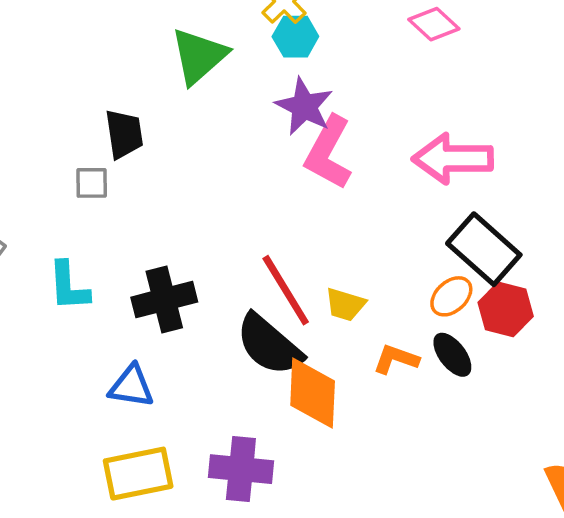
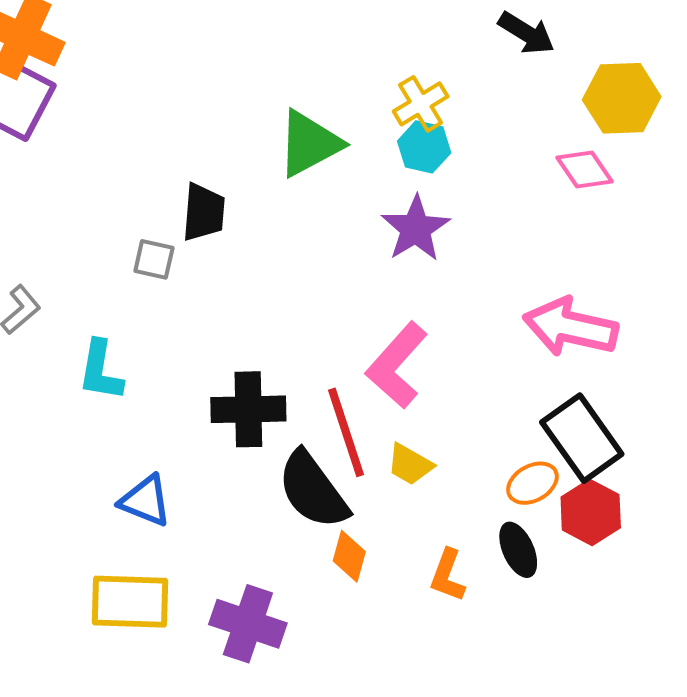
pink L-shape: (328, 153) -> (397, 365), moved
black cross: (164, 300) -> (248, 409), moved
orange L-shape: (396, 359) -> (448, 575), moved, turned -102
orange diamond: (313, 393) -> (349, 556), size x0.6

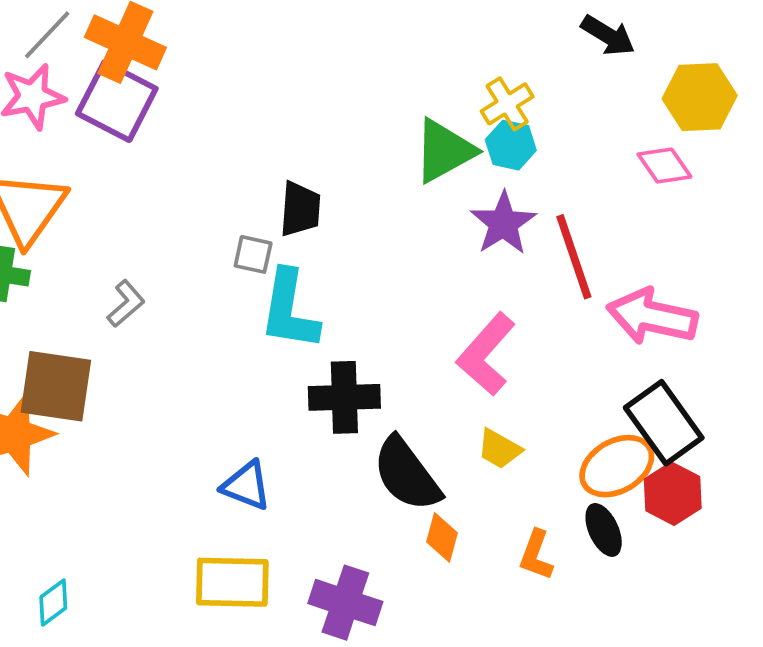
green triangle: (309, 144) -> (444, 151), moved
cyan L-shape: (101, 371) -> (289, 310), moved, size x1.4
red line: (346, 432) -> (574, 257), moved
orange ellipse: (532, 483) -> (617, 466), size x1.5

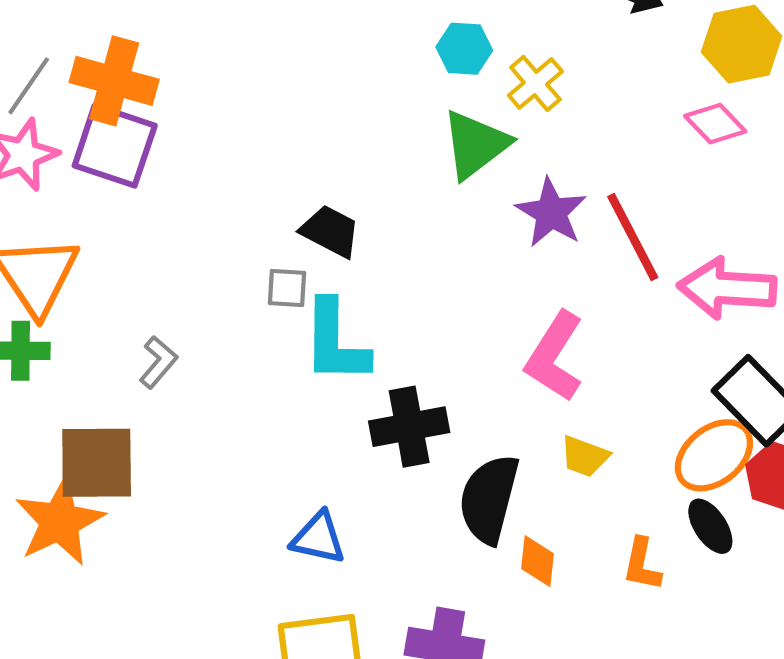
cyan hexagon: (511, 145) -> (464, 49), moved
black trapezoid: (300, 209) -> (330, 231), turned -58
black semicircle: (407, 474) -> (489, 499), turned 60

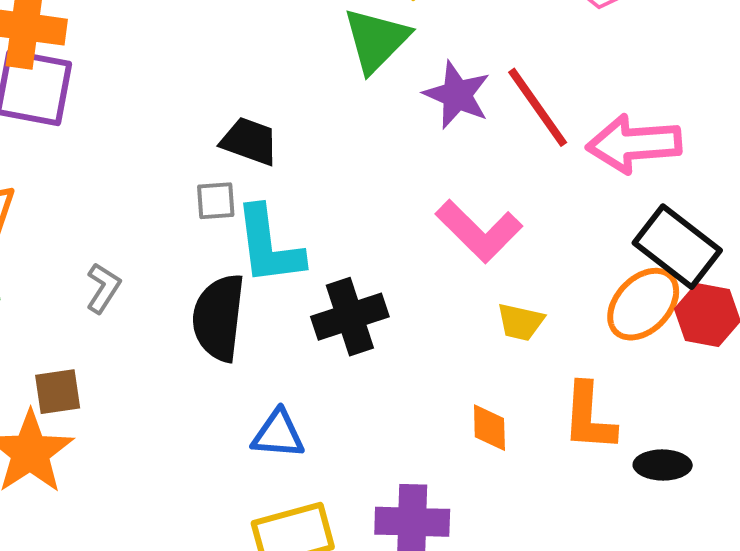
pink L-shape: (555, 357) -> (479, 231), turned -70
brown square: (97, 463) -> (58, 392), size x0.6
black semicircle: (489, 499) -> (219, 318), moved
black ellipse: (710, 526) -> (663, 465), moved, turned -48
orange L-shape: (642, 564) -> (589, 417), size x1.4

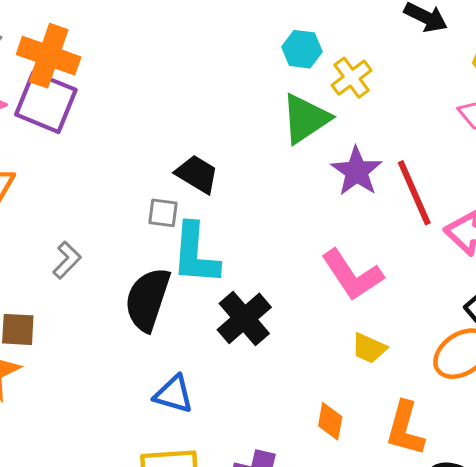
black cross: (350, 317) -> (244, 318), turned -34

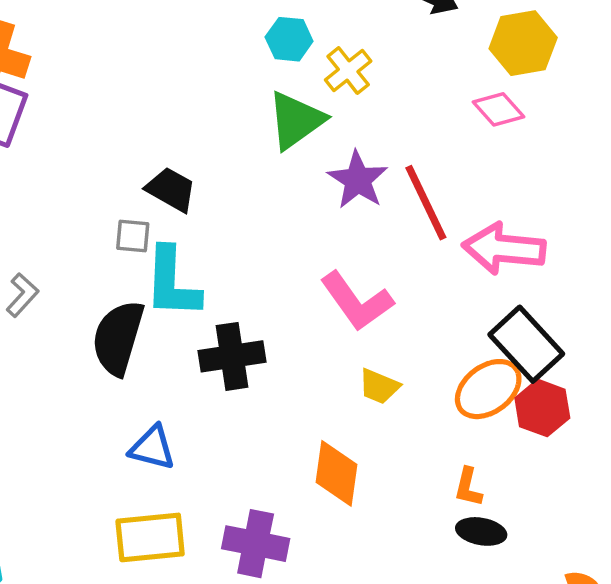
black cross: (244, 318) -> (232, 356), turned 34
orange diamond: (330, 421) -> (337, 473), size x1.5
orange L-shape: (405, 429) -> (468, 487), moved, size x0.6

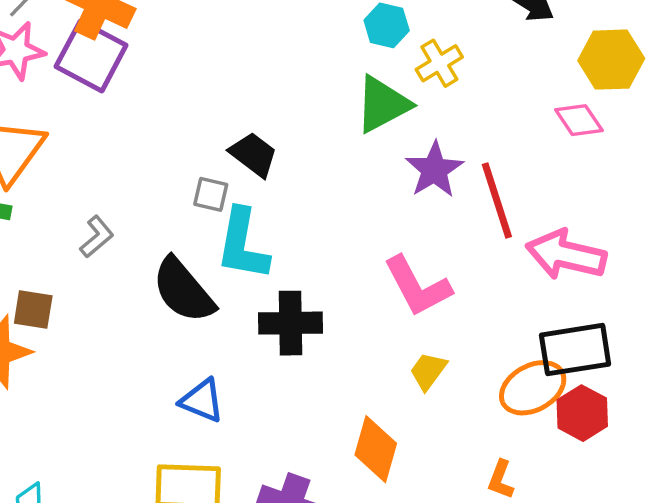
black semicircle: (118, 338) -> (183, 290), turned -64
black rectangle: (526, 344) -> (575, 350), turned -64
yellow trapezoid: (379, 386) -> (428, 371), turned 96

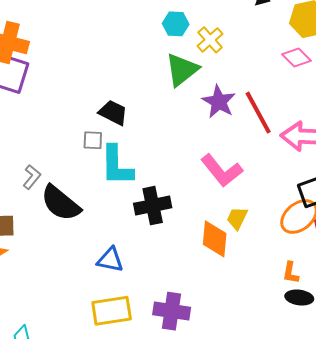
black semicircle: (183, 290) -> (61, 203), moved
orange diamond: (376, 449) -> (215, 239), moved

